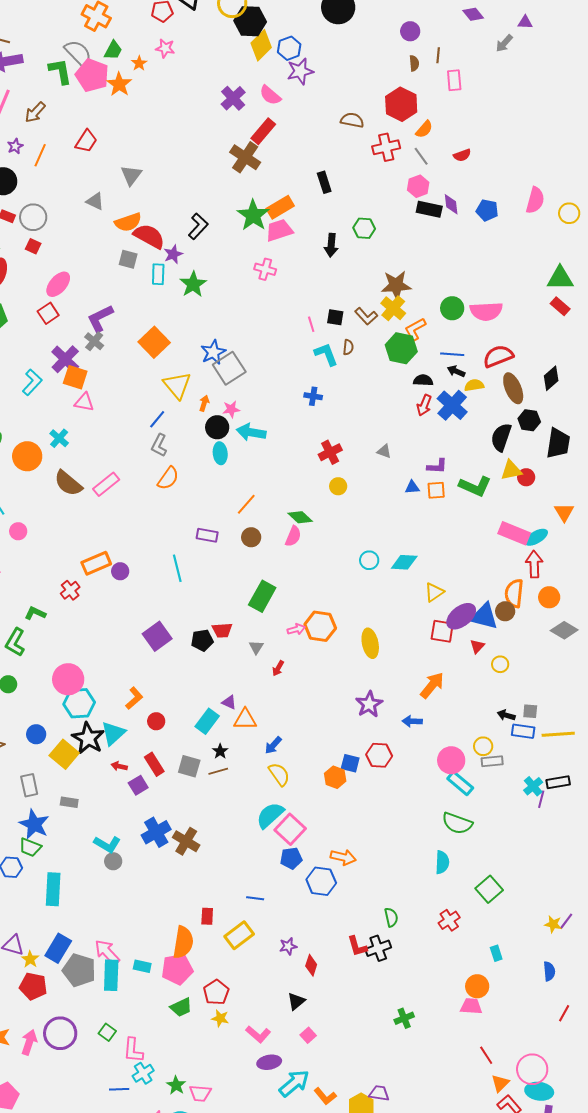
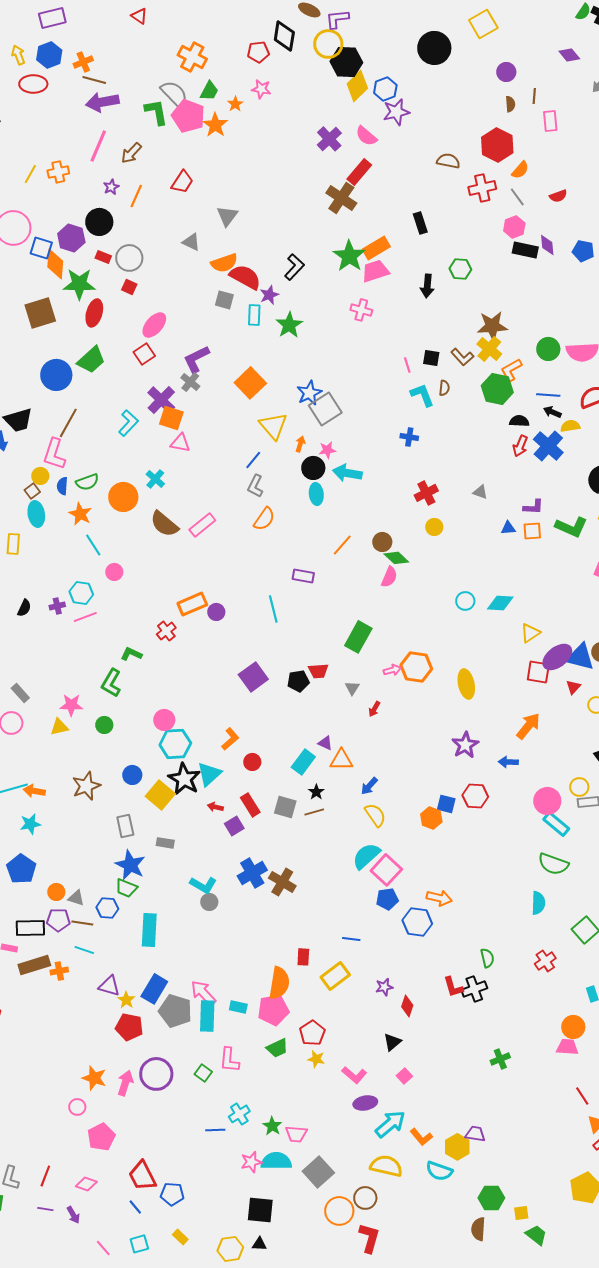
brown circle: (251, 537) -> (382, 542), moved
pink circle: (68, 679) -> (164, 720), size x0.7
pink L-shape: (133, 1050) -> (229, 1060), moved

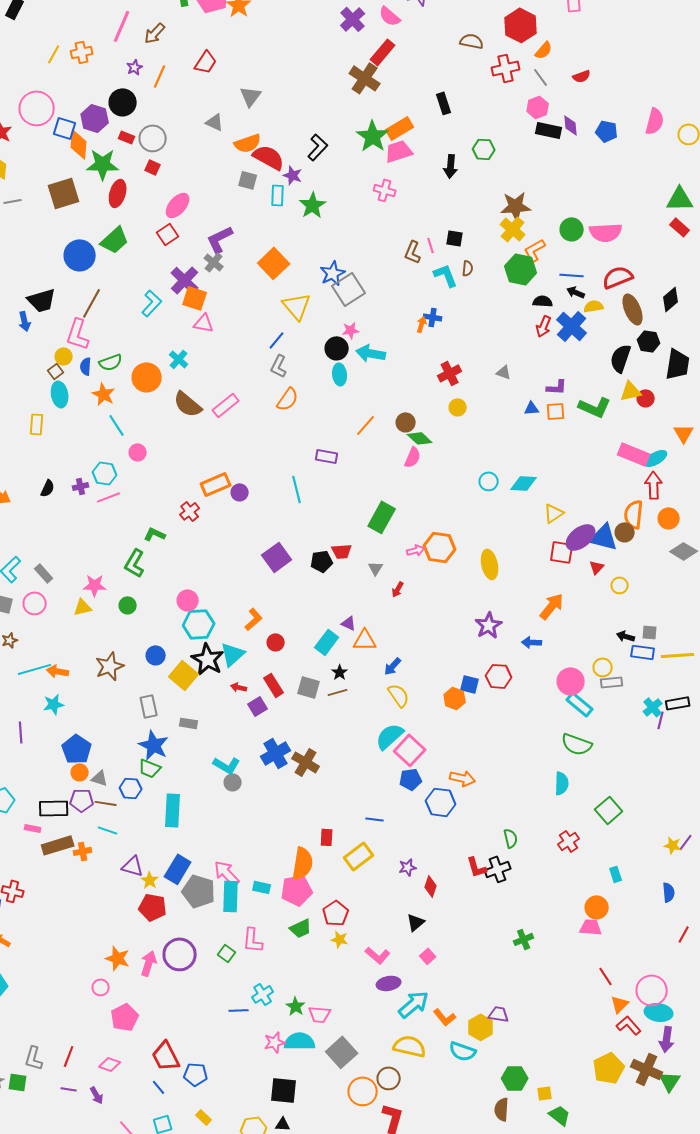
purple star: (269, 295) -> (293, 175), turned -30
brown L-shape: (462, 357) -> (413, 252), moved, turned 65
orange arrow: (300, 444) -> (422, 324), moved
blue pentagon: (21, 869) -> (77, 749), moved

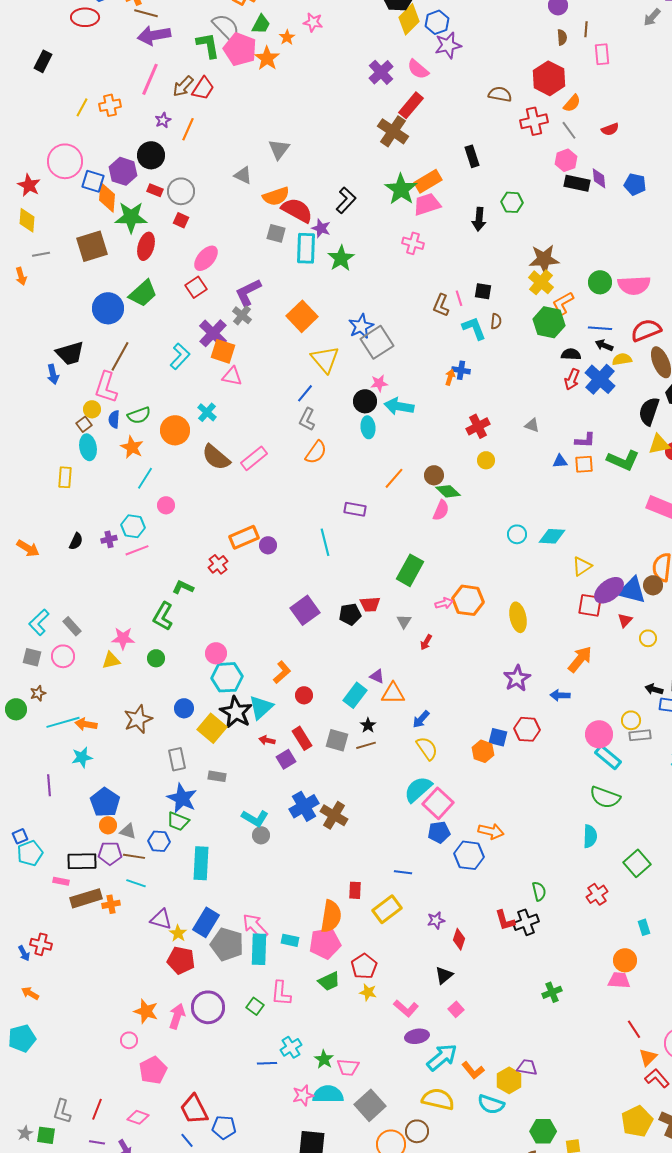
red trapezoid: (206, 62) -> (203, 88), moved
cyan rectangle: (278, 195) -> (306, 248), size x1.4
cyan line: (117, 425) -> (145, 478), turned 65

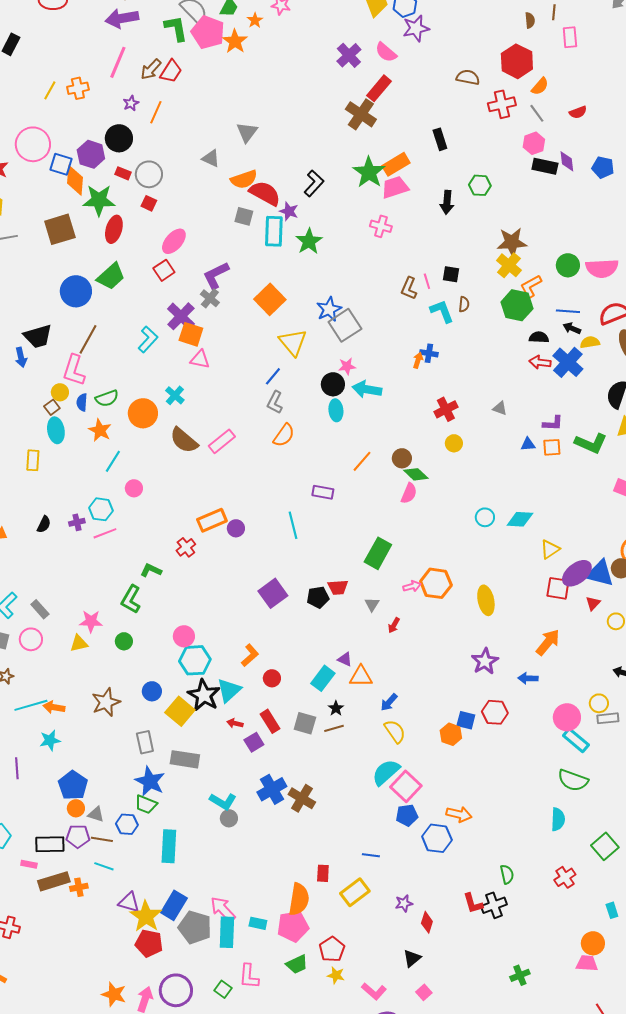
red arrow: (572, 379) -> (540, 362), turned 75
gray rectangle: (217, 776) -> (185, 759), size x1.6
yellow star: (178, 933) -> (146, 916), size x1.8

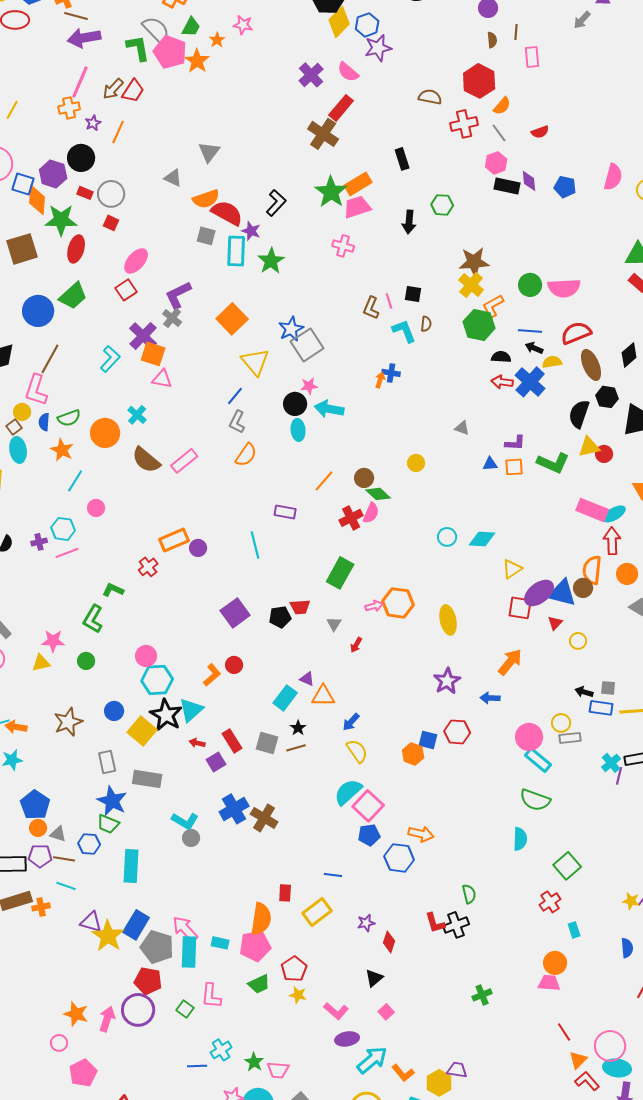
orange cross: (78, 88) -> (69, 108), moved
red cross: (446, 409) -> (351, 518), moved
red circle: (272, 678) -> (234, 665), moved
red cross: (565, 877) -> (550, 902), moved
red pentagon: (149, 943) -> (148, 981), moved

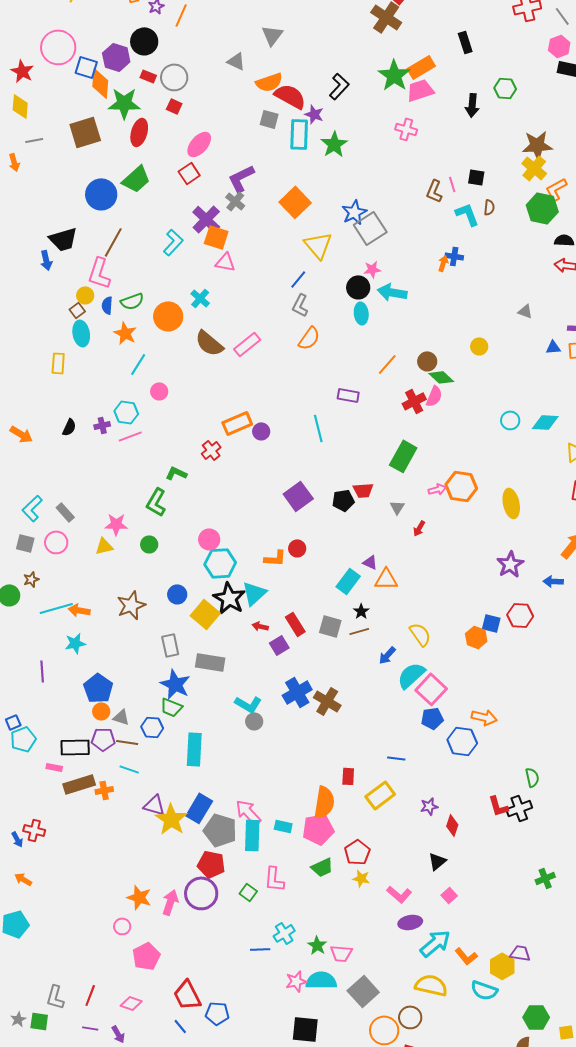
orange L-shape: (212, 675) -> (275, 558), turned 45
blue arrow: (351, 722) -> (387, 655), moved

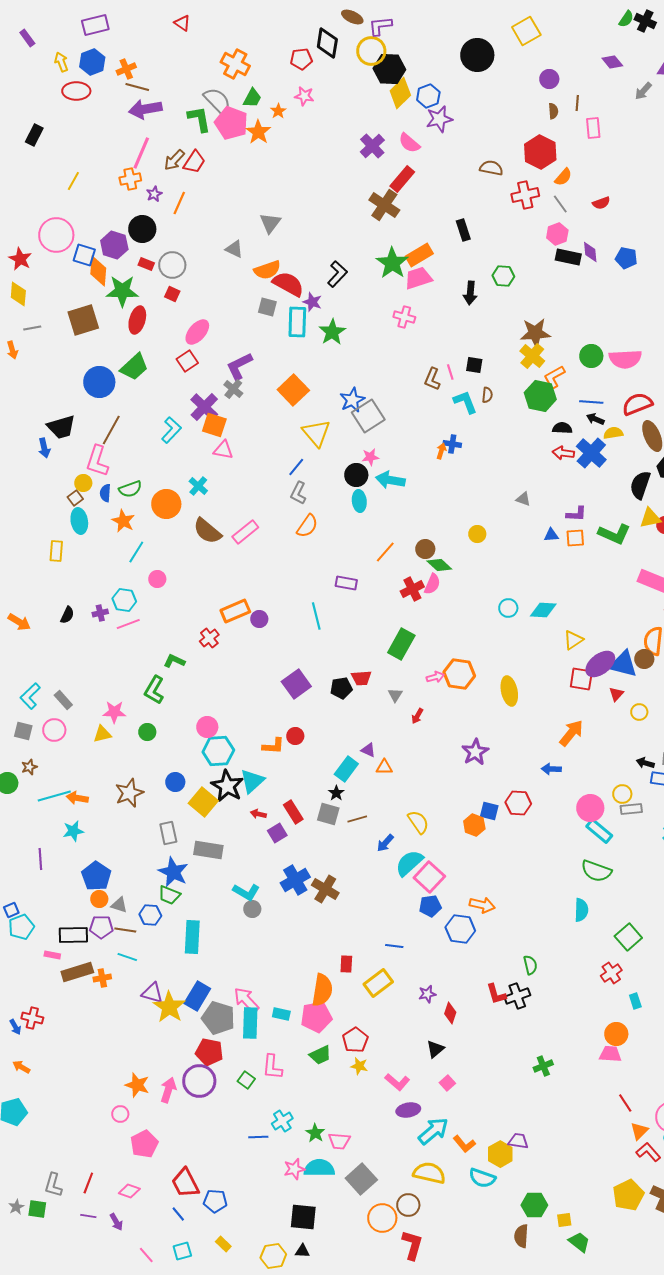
purple star: (510, 564) -> (475, 752), moved
orange triangle: (386, 579) -> (384, 767), size x0.7
black star: (361, 611) -> (336, 793), moved

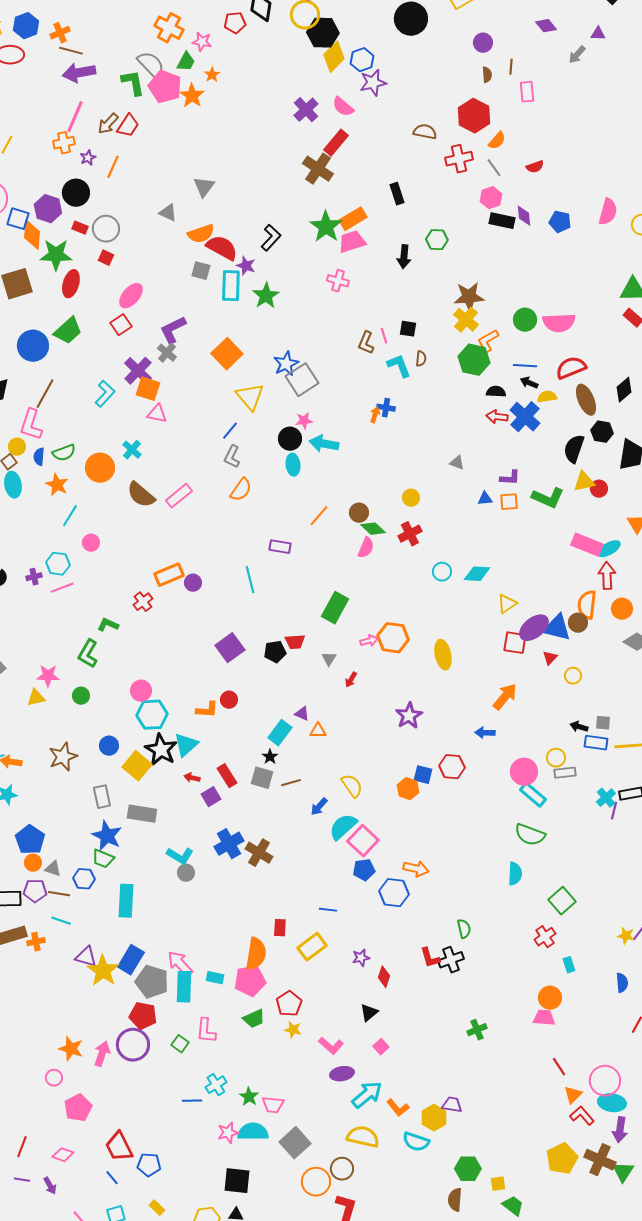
pink star: (304, 96) -> (202, 42), moved
red cross: (412, 589) -> (410, 534), moved

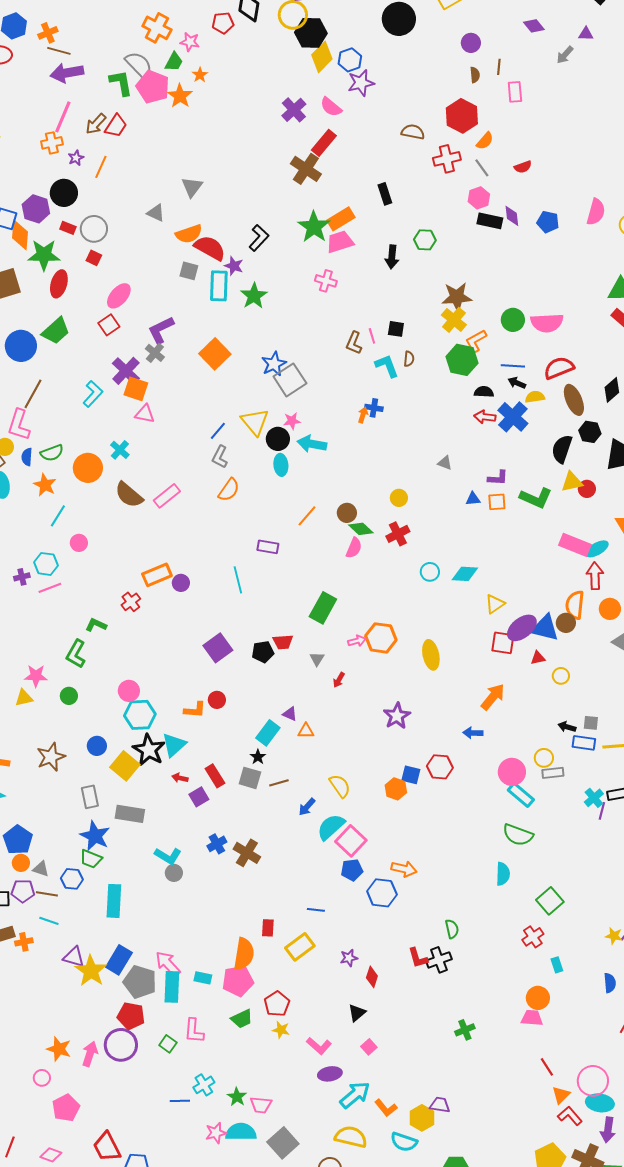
yellow triangle: (250, 397) -> (255, 422), moved
red triangle: (550, 658) -> (538, 658), turned 35
blue cross: (229, 844) -> (217, 844), size x0.7

